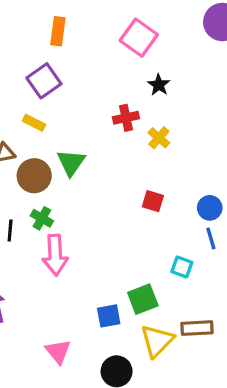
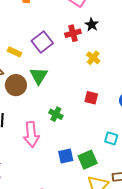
purple square: (44, 81) -> (42, 42), moved
red cross: (126, 118) -> (73, 33), moved
green cross: (42, 218) -> (56, 114), moved
blue square: (109, 316) -> (66, 156), moved

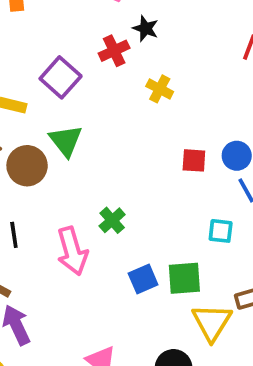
red square: (91, 98) -> (194, 160), moved
green cross: (56, 114) -> (112, 220), moved, turned 32
green square: (88, 160) -> (184, 278), turned 30

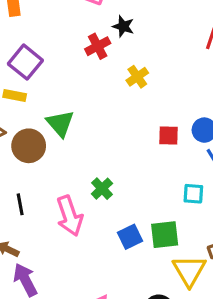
purple square: (61, 77) -> (25, 62), moved
yellow cross: (160, 89) -> (137, 77), turned 30

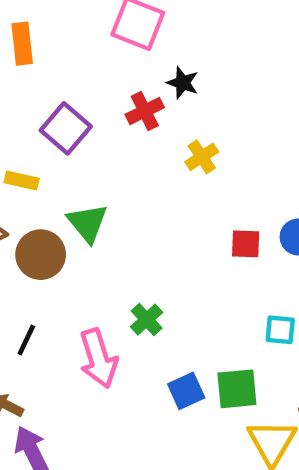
purple square: (25, 62) -> (66, 128), moved
black line: (20, 204) -> (26, 340), turned 35

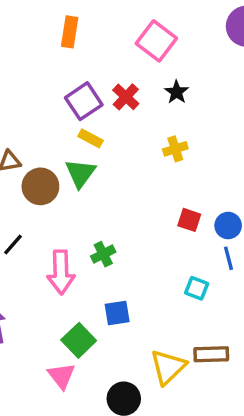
red cross: (145, 111) -> (126, 97), moved, turned -36
yellow rectangle: (22, 181) -> (91, 138), moved
green square: (237, 389) -> (79, 340), moved, turned 36

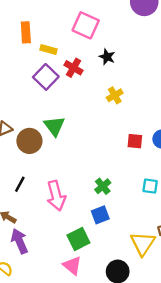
yellow rectangle: (91, 138) -> (48, 49), moved
green cross: (103, 254) -> (103, 186), moved
green square: (79, 340) -> (78, 239), turned 30

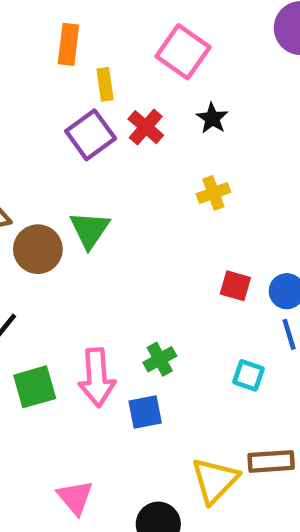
yellow rectangle: (48, 49) -> (105, 84), turned 56
pink arrow: (56, 196) -> (97, 378), moved
green square: (78, 239) -> (35, 387), moved

